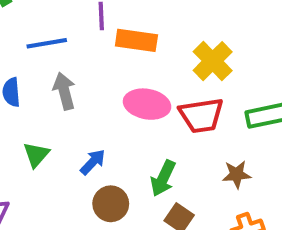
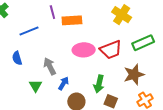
yellow cross: (213, 61) -> (122, 15), moved
gray arrow: (64, 91) -> (50, 66), moved
brown star: (237, 174) -> (134, 74), size x1.5

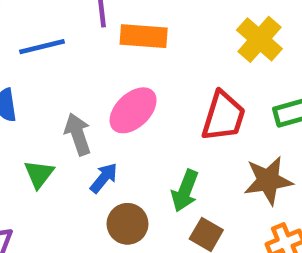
pink ellipse: (84, 50) -> (133, 110), moved, turned -50
red trapezoid: (111, 50) -> (223, 116), turned -60

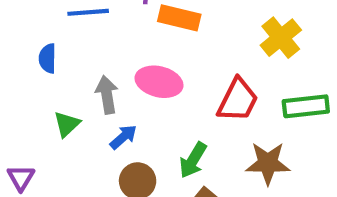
pink ellipse: (133, 110) -> (159, 82), turned 48

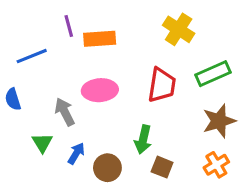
blue arrow: (123, 137) -> (76, 153), moved
brown star: (268, 163) -> (219, 121), moved

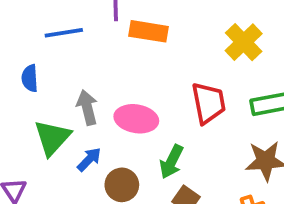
red trapezoid: (162, 85) -> (208, 103), turned -33
pink ellipse: (100, 90) -> (136, 119), moved
green triangle: (42, 143) -> (52, 138), size x1.5

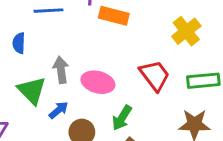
red trapezoid: (208, 103) -> (155, 75), turned -32
green triangle: (52, 138) -> (32, 90), turned -32

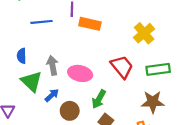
blue semicircle: (19, 43) -> (22, 56), moved

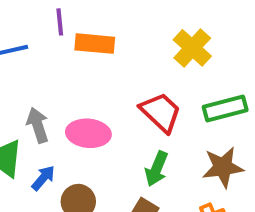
green arrow: (99, 99) -> (157, 169), moved

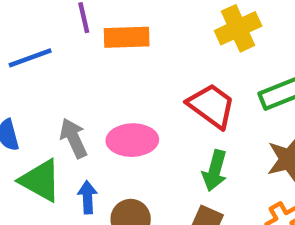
yellow cross: (192, 48) -> (238, 28), turned 30
blue arrow: (43, 178) -> (87, 197), turned -36

